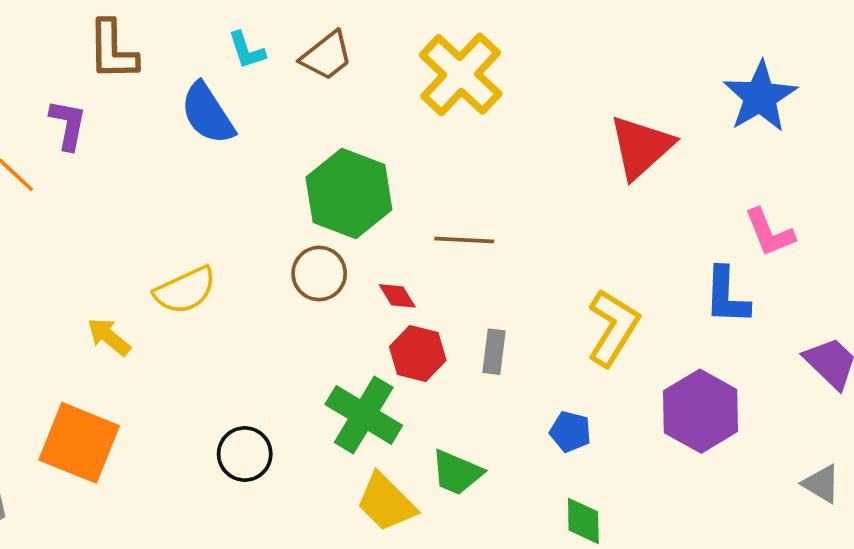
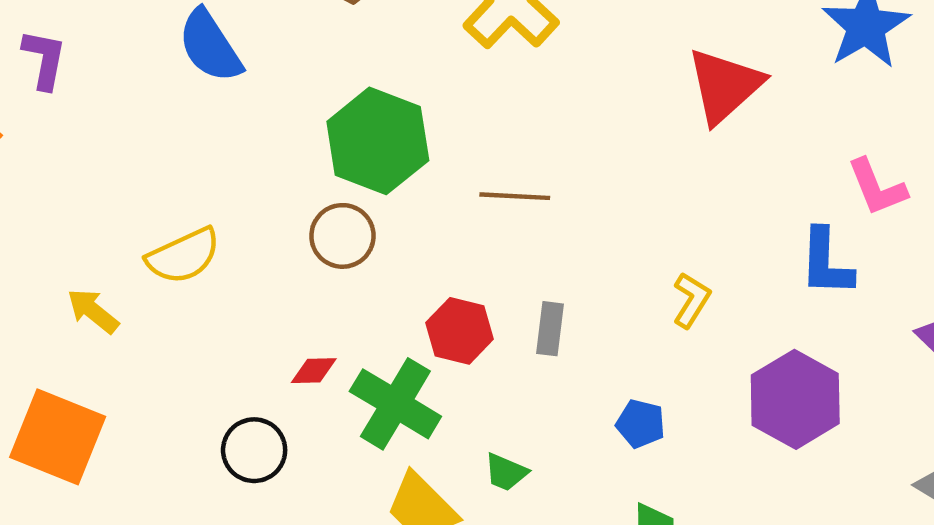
red diamond: (397, 296) -> (314, 371), moved, turned -60
yellow L-shape: (613, 327) -> (691, 300), size x0.6
green trapezoid: (457, 473) -> (506, 472), size x0.7

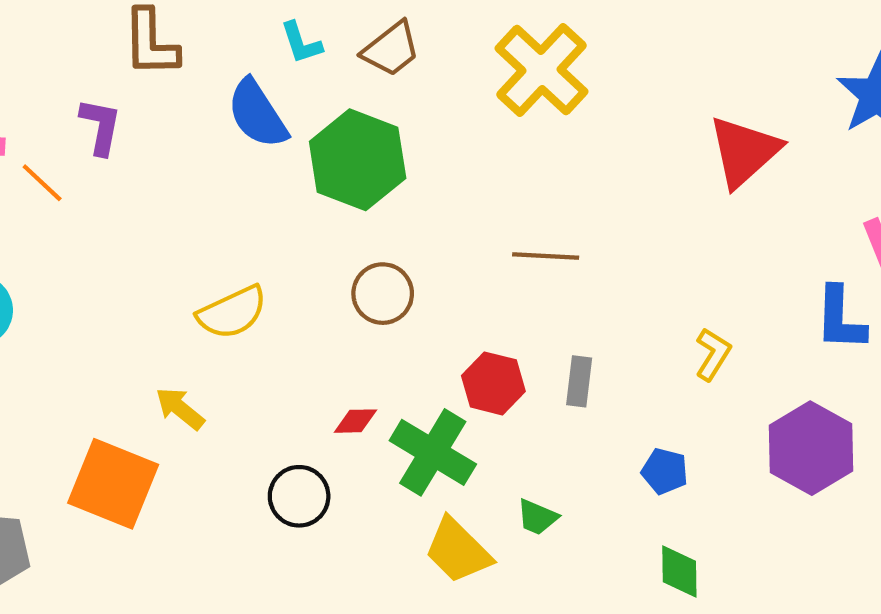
green hexagon: (378, 141) -> (358, 160), moved
yellow arrow: (93, 311) -> (180, 408), moved

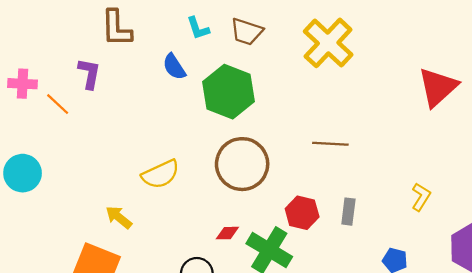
brown trapezoid: (391, 49) -> (247, 32), turned 56
blue semicircle: (257, 114) -> (174, 67), size x0.7
brown circle: (383, 294) -> (242, 164), size x1.6
yellow arrow: (180, 408) -> (119, 217), moved

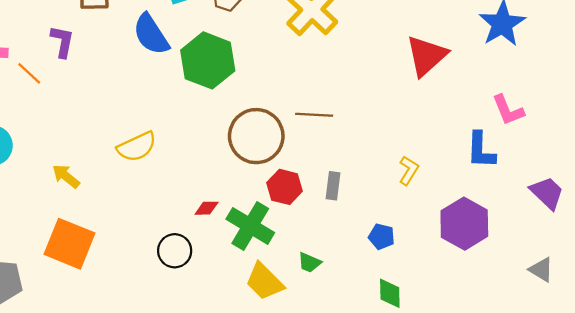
blue semicircle: (174, 67) -> (151, 34), size x1.5
brown circle: (242, 164) -> (256, 136), moved
yellow arrow: (119, 217) -> (66, 176), moved

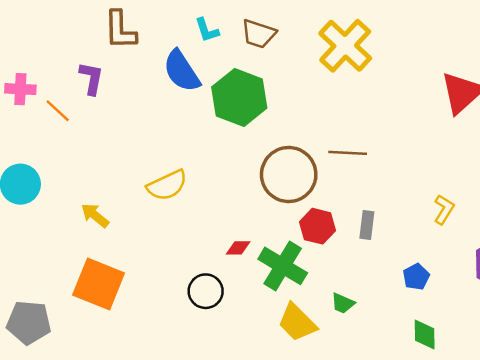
blue pentagon: (382, 237) -> (416, 277), turned 30

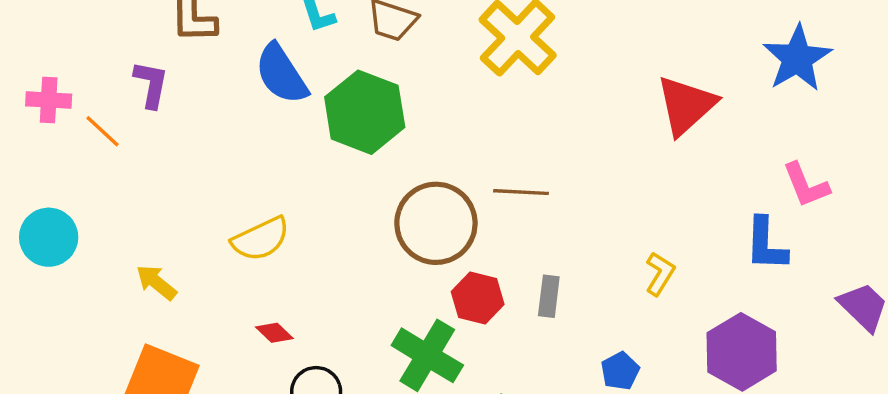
red diamond: (238, 248) -> (274, 333), moved, turned 45

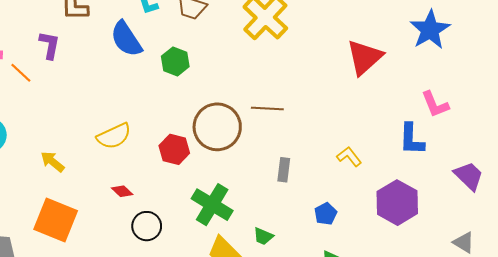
green hexagon: (365, 112) -> (175, 61), size x0.6
yellow L-shape: (660, 274) -> (349, 157), turned -70
red hexagon: (478, 298) -> (174, 149), moved

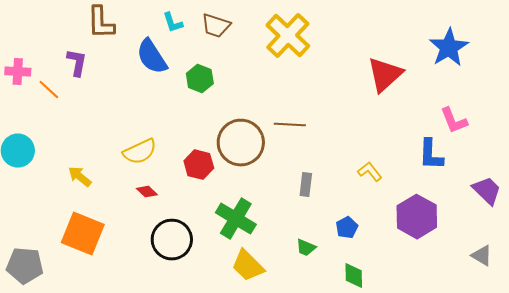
red diamond: (122, 191) -> (147, 192), moved
black circle: (147, 226) -> (172, 240), size x1.4
green trapezoid: (263, 236) -> (306, 248), moved

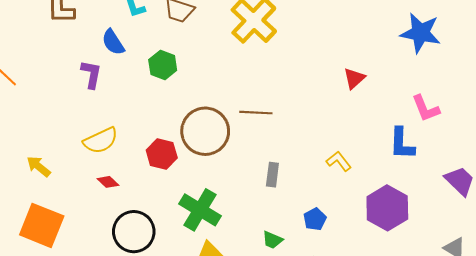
blue star: (449, 48) -> (420, 33), turned -30
blue semicircle: (152, 57) -> (113, 42), size x0.7
purple L-shape: (77, 63) -> (91, 74), moved
red triangle: (385, 75) -> (354, 78), moved, size x0.6

